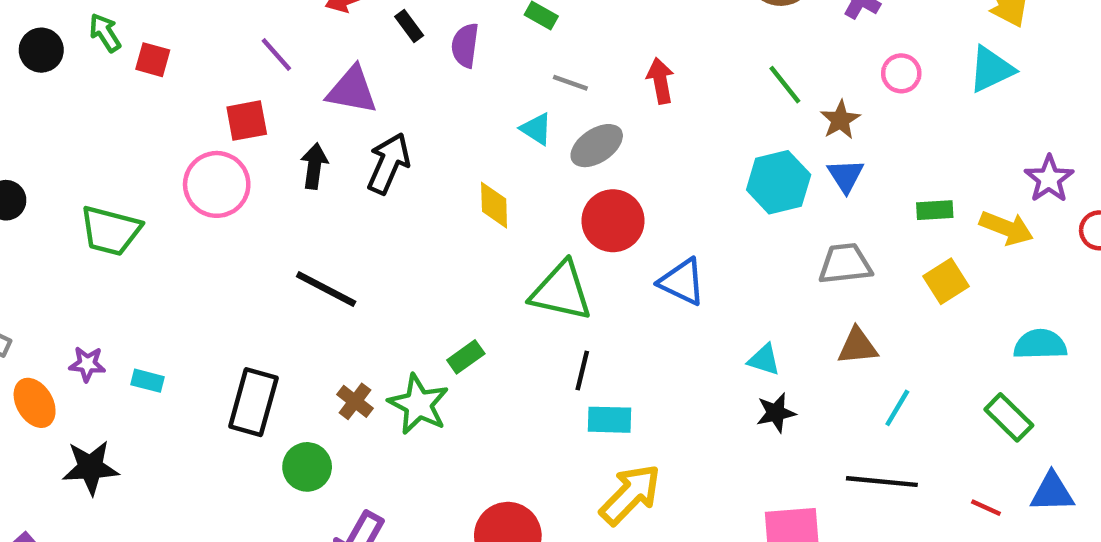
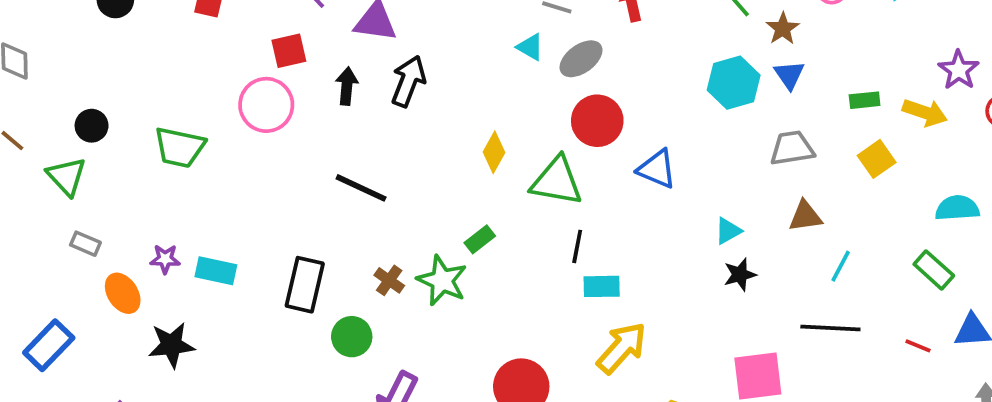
yellow diamond: (494, 205) -> (494, 152), moved, turned 33
cyan triangle: (764, 360) -> (728, 231), turned -44
cyan rectangle: (148, 381) -> (216, 271), size x1.5

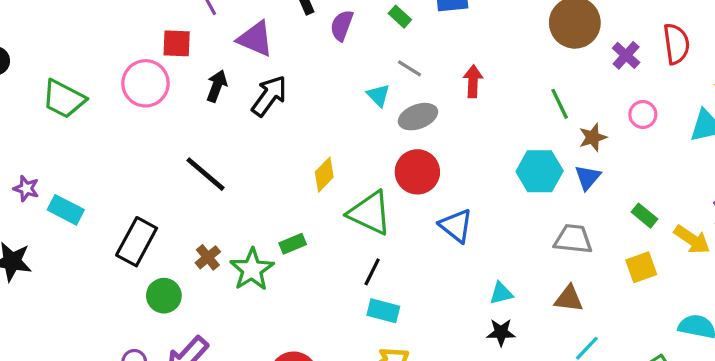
green rectangle: (865, 100) -> (645, 216), turned 30

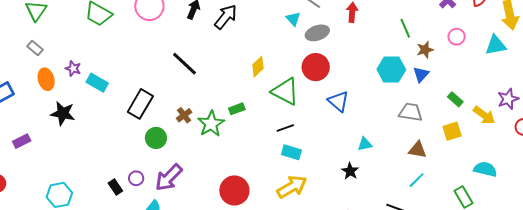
black line: (372, 272) -> (285, 128), turned 42
brown triangle: (569, 299) -> (418, 150), moved
black star: (501, 332) -> (350, 171), moved, turned 30

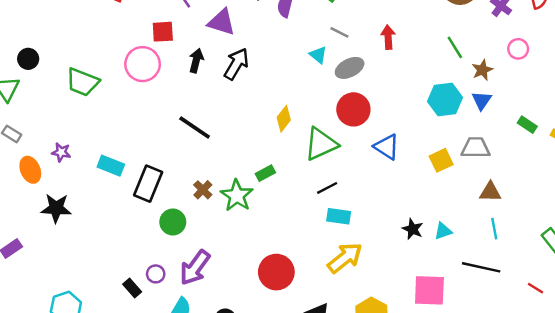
cyan rectangle: (97, 83) -> (111, 166), moved
green triangle: (285, 91) -> (321, 144), turned -44
yellow square: (452, 131) -> (441, 160), moved
cyan triangle: (365, 144) -> (443, 231), moved
cyan line: (417, 180) -> (494, 229), turned -48

